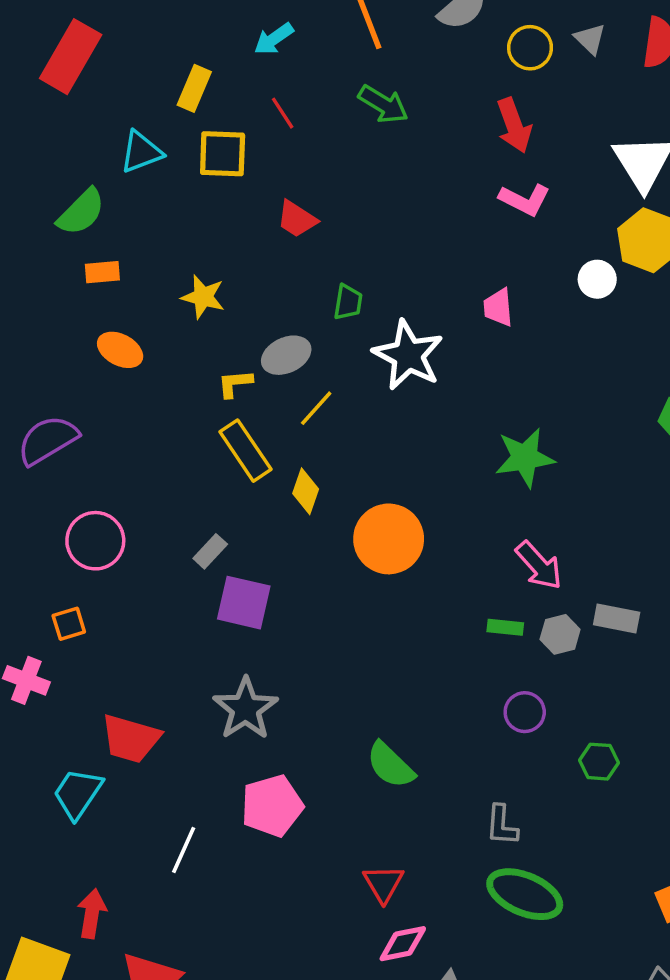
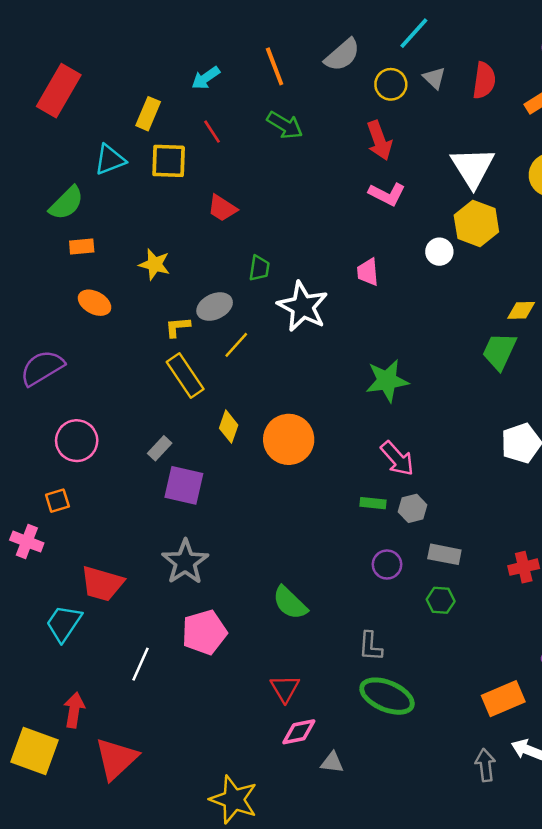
yellow diamond: (306, 491) -> (229, 427), moved
gray rectangle: (617, 618) -> (444, 554), moved

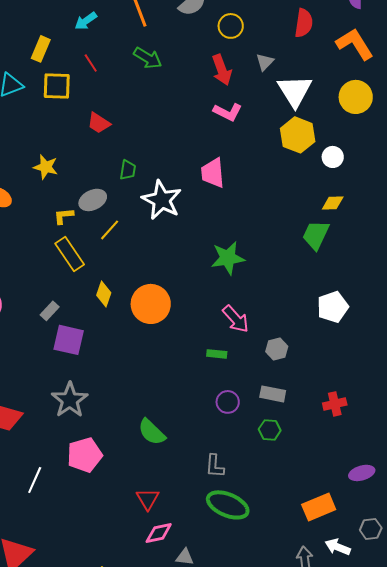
gray triangle: (434, 78) -> (265, 62), moved, turned 30
white circle: (439, 252) -> (333, 157), moved
pink trapezoid: (368, 272) -> (213, 173), size x1.4
gray hexagon: (413, 508) -> (277, 349), moved

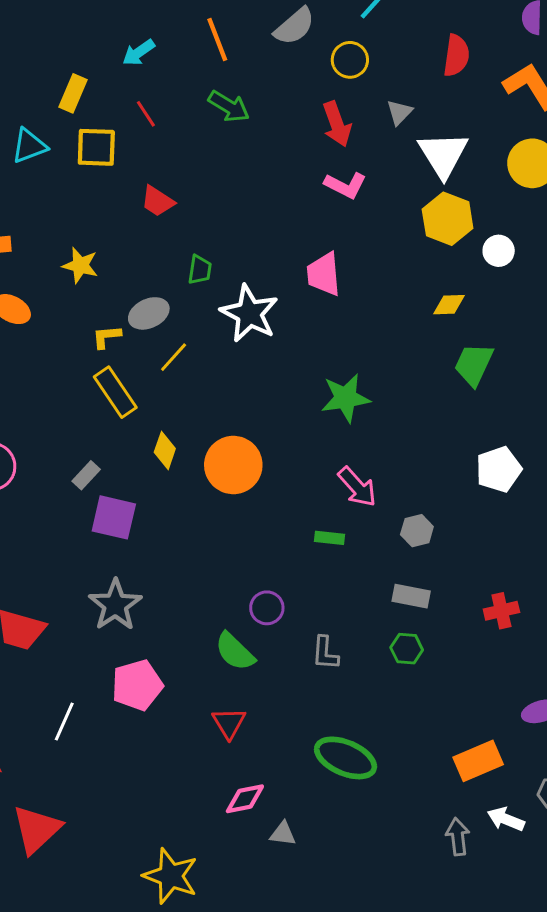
yellow diamond: (333, 203) -> (449, 305), moved
purple circle: (228, 402) -> (267, 608), moved
gray L-shape: (215, 466) -> (325, 653), moved
red triangle: (148, 499) -> (229, 723), moved

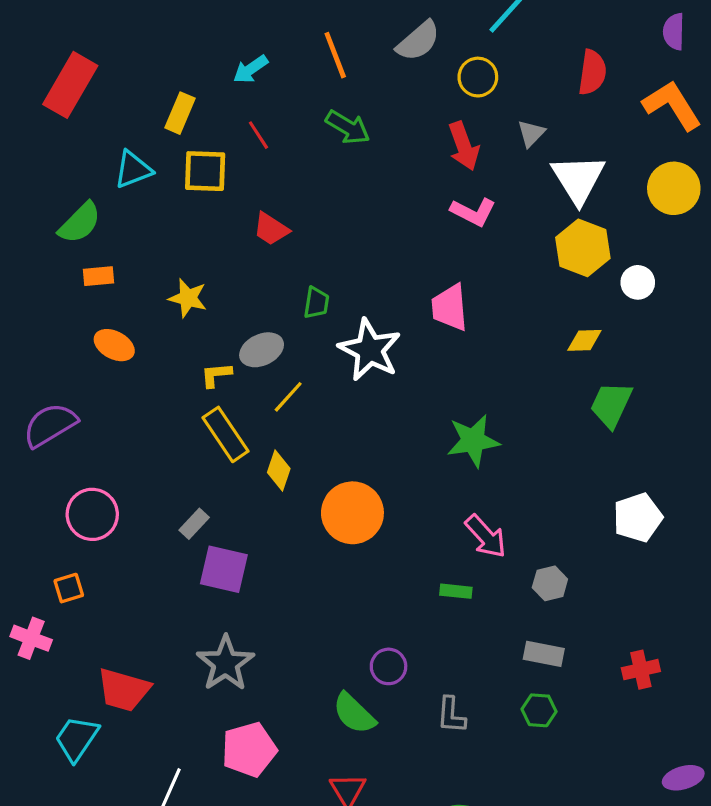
yellow diamond: (165, 450) -> (279, 470), moved

